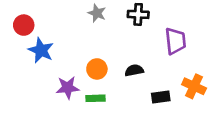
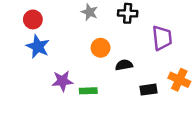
red circle: (24, 25) -> (33, 19), moved
orange circle: (97, 69) -> (101, 48), moved

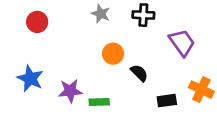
purple trapezoid: (162, 38) -> (182, 43), turned -30
blue star: (38, 47) -> (30, 78), moved
black semicircle: (124, 65) -> (139, 73), turned 56

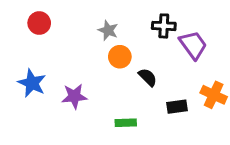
gray star: (101, 14) -> (108, 30), moved
black cross: (143, 15) -> (164, 26), moved
green rectangle: (99, 102) -> (126, 123), moved

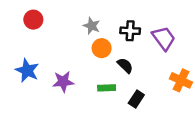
black cross: (164, 26) -> (130, 31), moved
black rectangle: (177, 107) -> (136, 99), moved, turned -49
green rectangle: (126, 123) -> (107, 88), moved

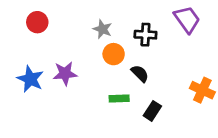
purple trapezoid: (164, 38) -> (187, 19), moved
purple star: (63, 82) -> (65, 73), moved

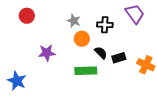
blue star: (30, 79) -> (17, 81), moved
green rectangle: (119, 98) -> (86, 71), size x1.5
black rectangle: (152, 111) -> (119, 58), moved, turned 40

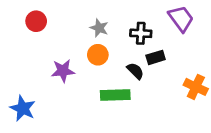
orange circle: (82, 39) -> (98, 55), moved
black rectangle: (119, 58) -> (156, 57), moved

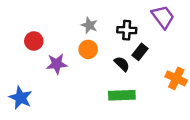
red circle: (36, 21) -> (34, 41), moved
black rectangle: (156, 57) -> (140, 52), turned -35
green rectangle: (115, 95) -> (122, 95), moved

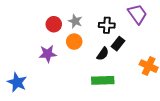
red circle: (34, 41) -> (54, 24), moved
black semicircle: (122, 64) -> (103, 54), turned 80

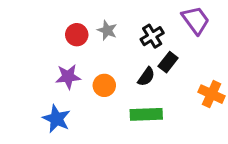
black cross: (107, 25) -> (152, 36), turned -35
orange circle: (74, 42) -> (104, 85), moved
blue star: (17, 82) -> (56, 119), moved

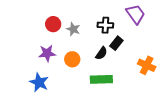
gray star: (107, 30) -> (73, 29), moved
black cross: (152, 36) -> (105, 25), turned 35

